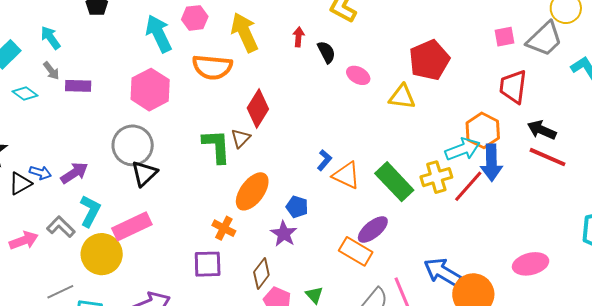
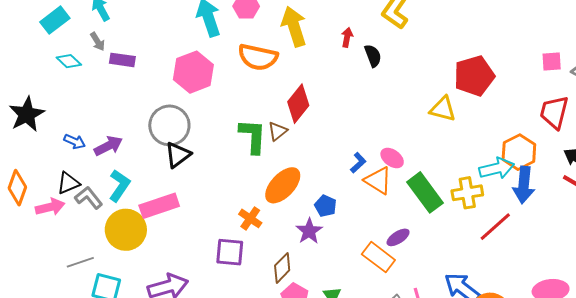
pink ellipse: (358, 75) -> (392, 158), moved
black triangle: (20, 183) -> (68, 183), moved
red line: (468, 186) -> (495, 227), moved
purple ellipse: (373, 229) -> (398, 237), size x0.7

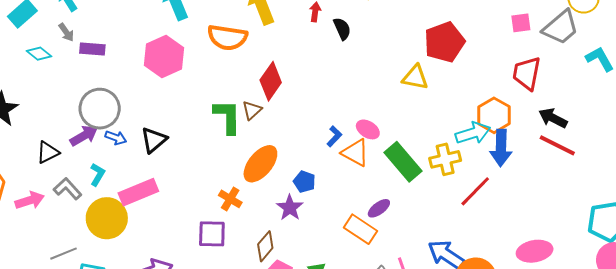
gray circle: (169, 125) -> (100, 109), moved
blue arrow: (75, 142) -> (116, 138), moved
black triangle: (68, 183) -> (48, 152), moved
cyan L-shape: (119, 186) -> (97, 175), size x0.7

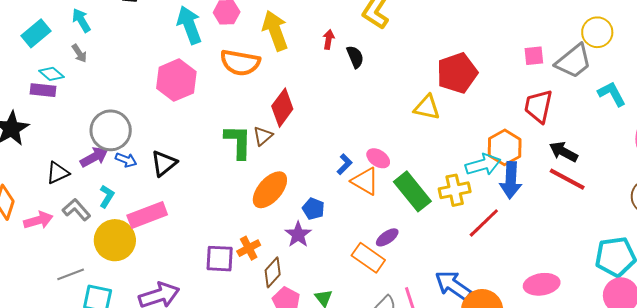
purple rectangle: (92, 49) -> (43, 90), moved
orange cross: (230, 199) -> (249, 248), moved, turned 30

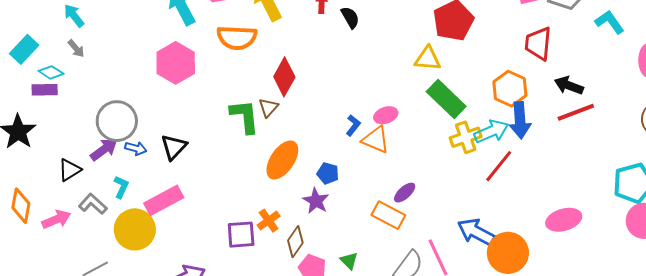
cyan rectangle: (36, 33) -> (24, 49), moved
pink ellipse: (378, 158) -> (386, 115), turned -45
cyan arrow: (483, 165) -> (491, 131), moved
red line: (567, 179) -> (576, 112), turned -42
green rectangle: (412, 191) -> (446, 99), moved

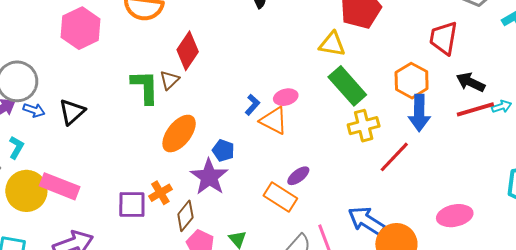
cyan arrow: (491, 131) -> (502, 107), moved, size x0.6
pink rectangle: (164, 200) -> (60, 186), moved, turned 45
purple star: (316, 201) -> (209, 177), size x1.4

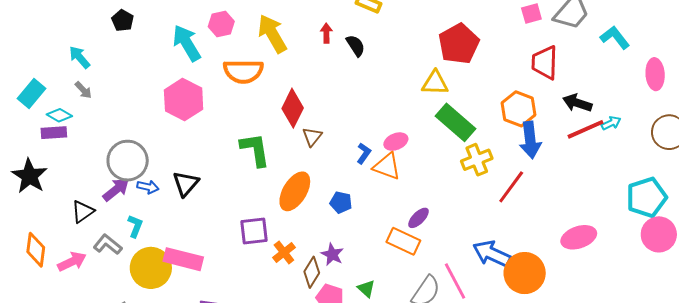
brown triangle: (169, 80) -> (312, 137), moved
purple star: (209, 177) -> (332, 254), moved, size x0.6
purple square: (132, 205) -> (254, 231), moved

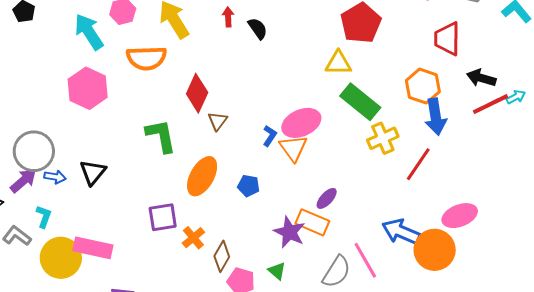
pink ellipse: (396, 142) -> (301, 123), size x1.6
orange triangle: (387, 166) -> (293, 148), turned 36
pink ellipse: (579, 237) -> (460, 216), moved
purple star: (332, 254) -> (289, 232), moved, size x1.4

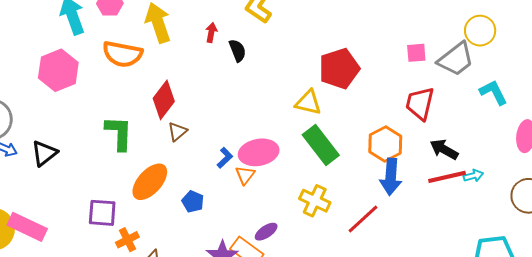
yellow cross: (383, 138) -> (315, 201), moved, turned 36
orange triangle: (293, 148) -> (245, 175), size x0.7

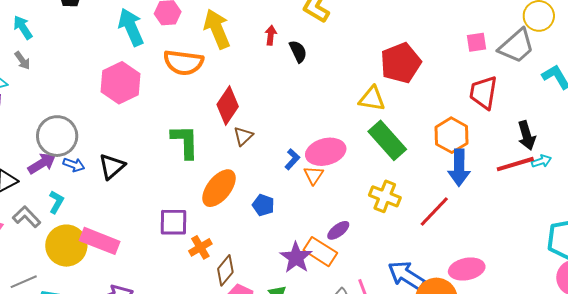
black arrow: (444, 149) -> (527, 135), moved, turned -132

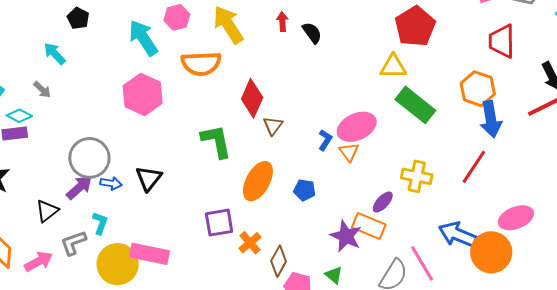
cyan arrow: (23, 27) -> (55, 54), moved
yellow cross: (385, 196) -> (417, 176), moved
gray L-shape: (27, 217) -> (73, 243), turned -56

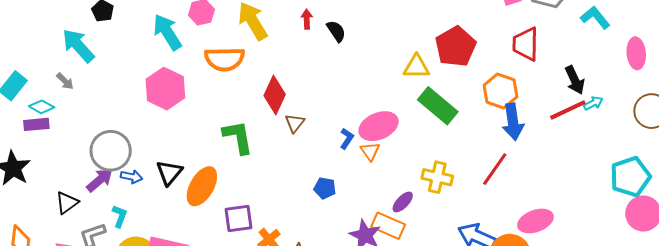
red pentagon: (415, 26) -> (455, 47), moved
cyan arrow: (55, 54) -> (78, 46), size x1.5
orange ellipse: (258, 181) -> (202, 186), moved

